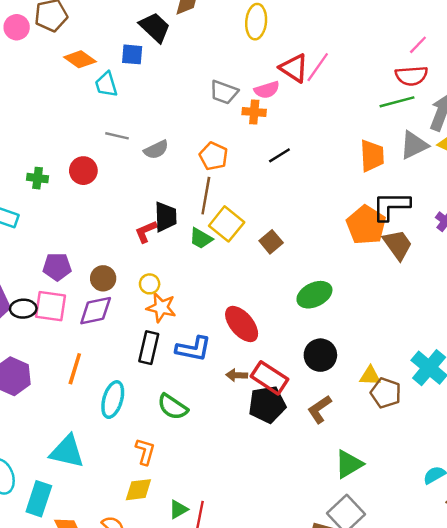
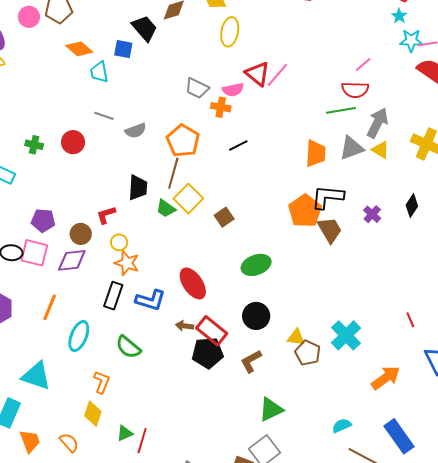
orange pentagon: (214, 156) -> (183, 141), size x1.4
red L-shape: (146, 232) -> (106, 215), moved
yellow diamond: (138, 490) -> (93, 414), turned -70

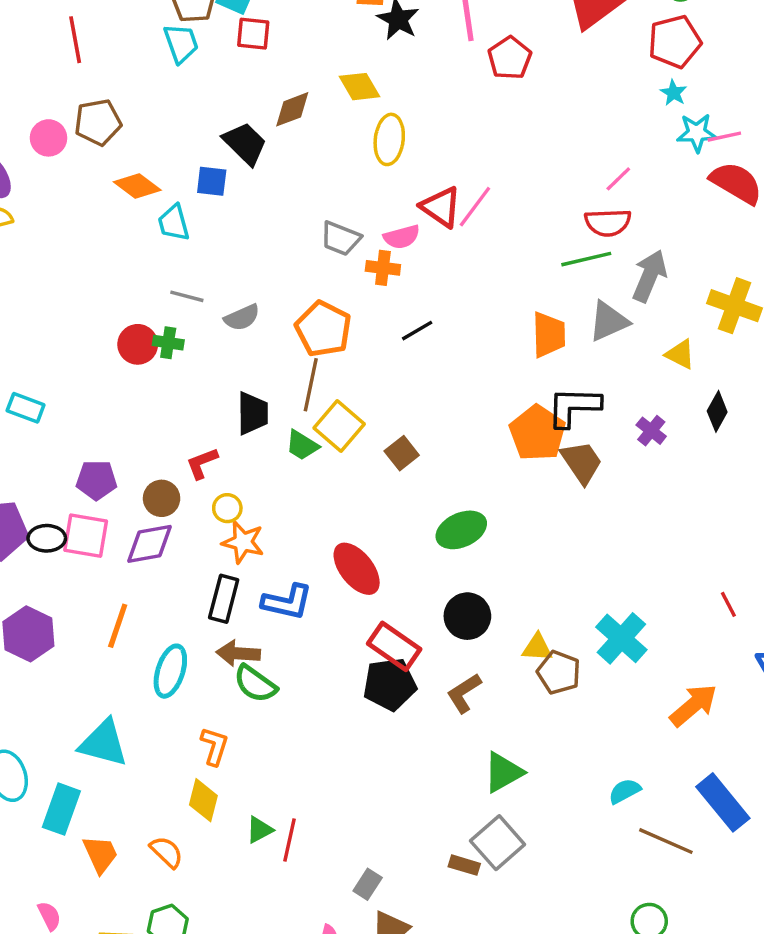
green cross: (34, 145) -> (168, 343), moved
yellow triangle: (381, 150) -> (680, 354), moved
brown arrow: (184, 326) -> (238, 653), moved, size x1.4

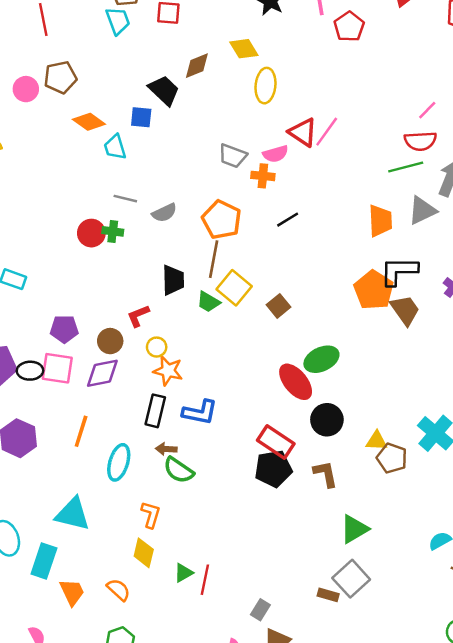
red ellipse: (357, 569) -> (296, 382), moved
brown arrow: (238, 653) -> (166, 449), size x0.7
brown L-shape: (464, 693) -> (326, 474), turned 112

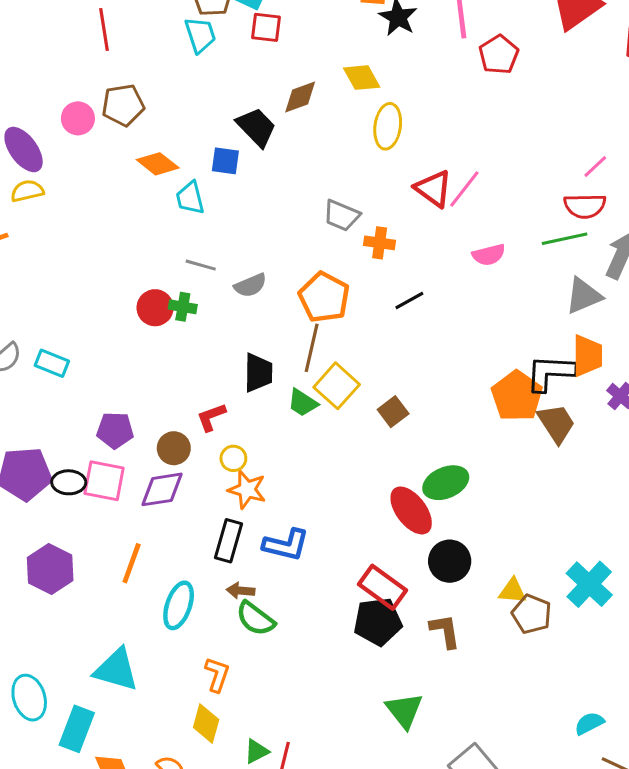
pink semicircle: (276, 154) -> (489, 255), moved
orange trapezoid: (380, 221) -> (587, 356), moved
green triangle: (354, 529) -> (404, 710), moved, turned -40

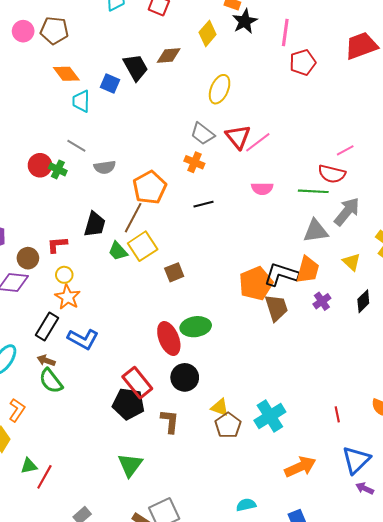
yellow diamond: (362, 78) -> (208, 33), moved, turned 55
gray trapezoid: (342, 215) -> (202, 134), moved

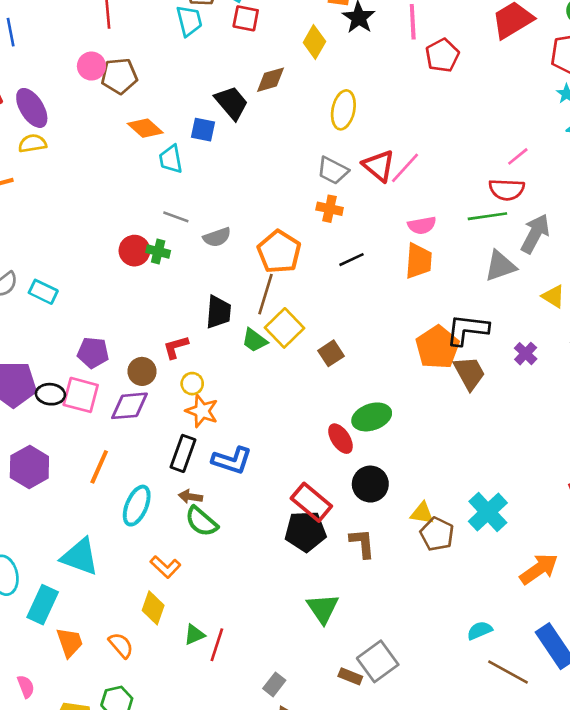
pink circle: (23, 31) -> (91, 66), moved
orange trapezoid: (308, 270) -> (419, 261), moved
red ellipse: (169, 339) -> (341, 439), size x0.7
orange L-shape: (17, 410) -> (165, 567), turned 110

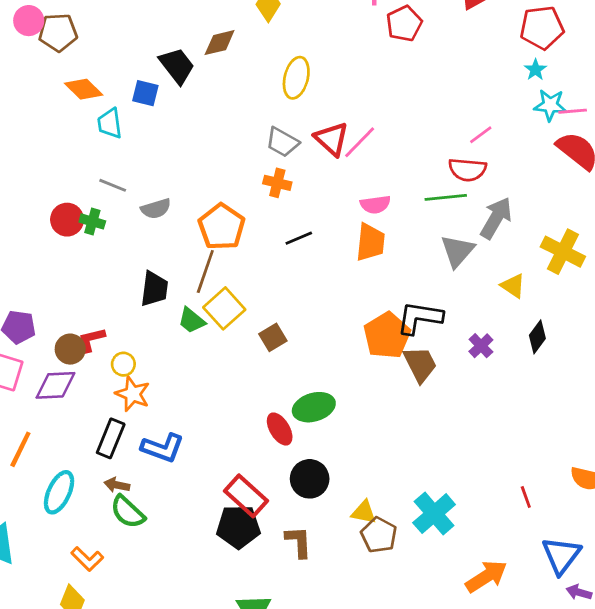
gray triangle: (500, 266) -> (457, 251), turned -32
red L-shape: (176, 347) -> (91, 340), moved

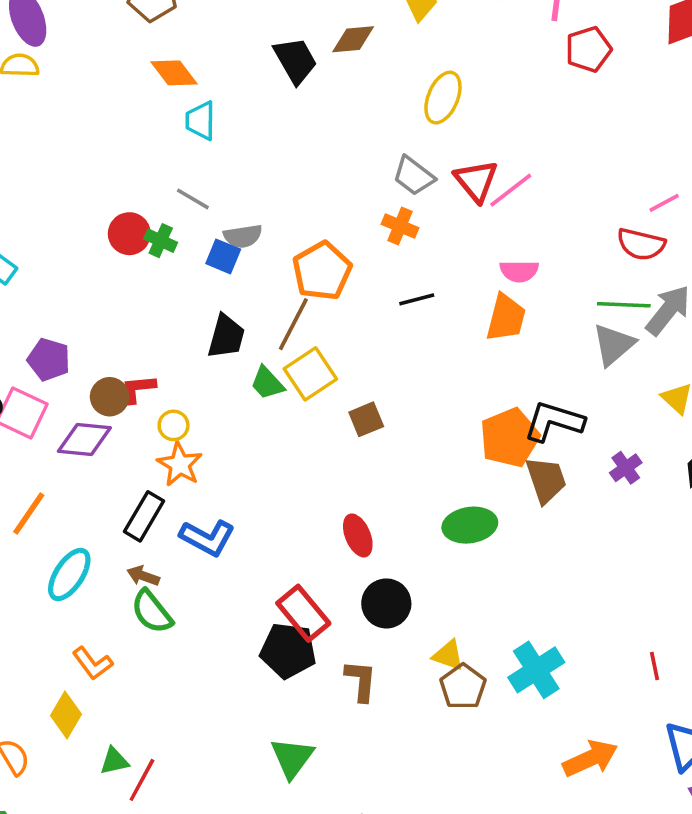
blue square: (145, 93) -> (223, 256), moved
green line: (446, 197) -> (624, 305), moved
green ellipse: (314, 407) -> (470, 525), moved

